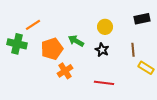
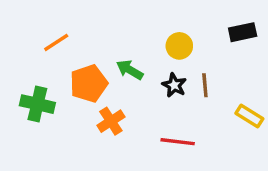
green cross: (17, 44) -> (37, 104), moved
brown line: (133, 50) -> (205, 85), moved

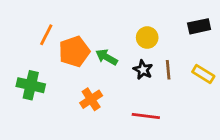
orange line: (56, 42) -> (46, 35), turned -30
orange pentagon: (89, 84) -> (74, 52), moved
yellow rectangle: (249, 116) -> (203, 74), moved

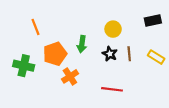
orange line: (46, 35) -> (36, 27), turned -49
orange pentagon: (74, 52) -> (55, 54), moved
green arrow: (106, 57) -> (82, 44), turned -112

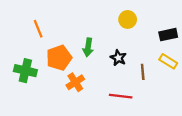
black rectangle: (153, 20) -> (168, 35), moved
yellow circle: (113, 29) -> (128, 19), moved
brown line: (129, 54) -> (143, 72), moved

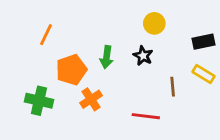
orange line: (38, 29) -> (46, 35), turned 48
black star: (118, 58) -> (143, 56), moved
green cross: (25, 71) -> (39, 101), moved

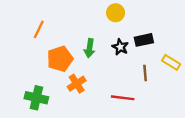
yellow circle: (154, 23) -> (116, 13), moved
black rectangle: (203, 42) -> (144, 40), moved
green cross: (39, 101) -> (36, 98), moved

